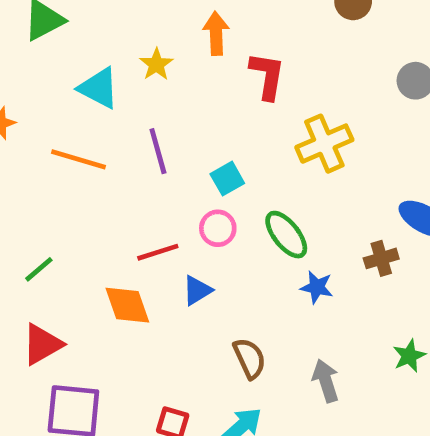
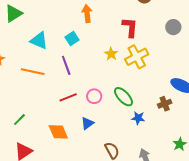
yellow star: (156, 64) -> (111, 54), moved
red L-shape: (267, 76) -> (130, 27), moved
cyan square: (227, 179) -> (72, 39), moved
red line: (158, 252) -> (68, 97), moved

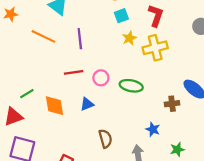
cyan square: (72, 39) -> (121, 16), moved
green ellipse: (123, 97) -> (131, 86), turned -50
blue star: (138, 118) -> (153, 129), moved
green line: (19, 120) -> (27, 94), moved

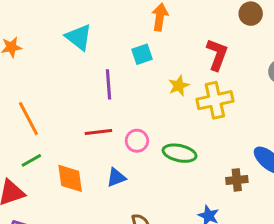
cyan square: (121, 16) -> (142, 54), moved
orange line: (43, 36) -> (28, 119), moved, turned 35

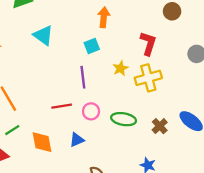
purple line: (108, 84) -> (83, 77), moved
brown cross: (237, 180) -> (160, 126), moved, turned -35

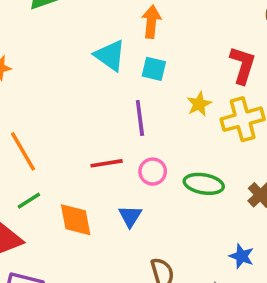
orange arrow: (104, 17) -> (151, 22), moved
cyan triangle: (43, 35) -> (110, 55), moved
cyan square: (92, 46) -> (154, 69), turned 35
blue triangle: (77, 140) -> (130, 216), turned -35

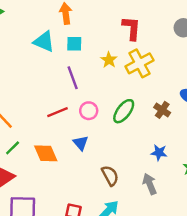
green ellipse: (204, 184) -> (124, 111), turned -50

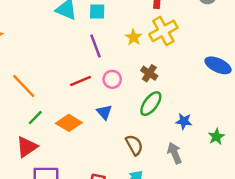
yellow star: (109, 60) -> (134, 37), moved
brown cross: (162, 110) -> (149, 73), moved
green ellipse: (124, 111) -> (151, 104), moved
orange diamond: (46, 153) -> (69, 123), turned -35

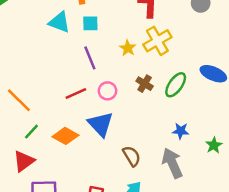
green ellipse: (151, 104) -> (176, 85), moved
blue triangle: (104, 112) -> (101, 124), size x1.6
gray arrow: (175, 153) -> (172, 163), size x1.4

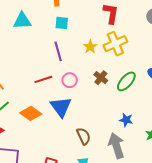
cyan triangle: (59, 22) -> (22, 21), moved, turned -30

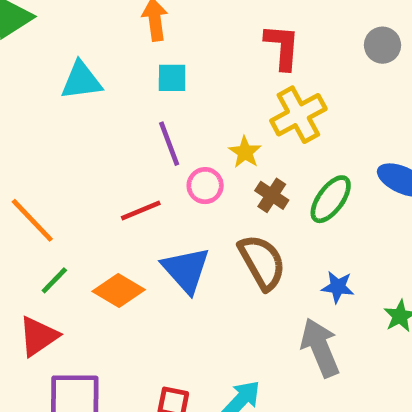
yellow star: (90, 47) -> (245, 152), moved
pink circle: (70, 80) -> (205, 186), moved
brown semicircle: (83, 136) -> (262, 262), moved, size x1.4

